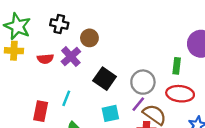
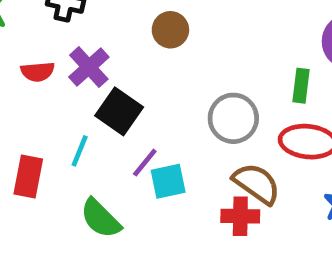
brown circle: (89, 38) -> (170, 30), moved
black square: (105, 79) -> (119, 111), moved
purple line: (138, 104) -> (145, 163), moved

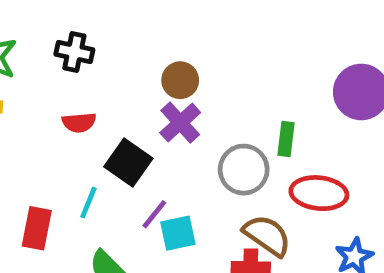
purple cross: (89, 67) -> (180, 123), moved
red semicircle: (38, 72) -> (79, 123), moved
green rectangle: (301, 86) -> (286, 139), moved

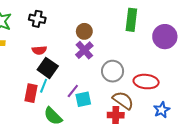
green rectangle: (286, 139) -> (131, 20), moved, size x1.5
black square: (128, 163) -> (48, 68), moved
red rectangle: (37, 228) -> (31, 93), moved

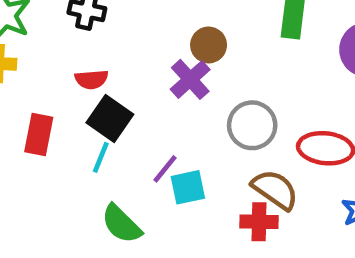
brown circle: (84, 31) -> (209, 45), moved
red rectangle: (31, 93) -> (39, 134), moved

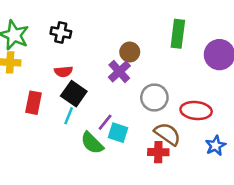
cyan square: (188, 187) -> (118, 133), turned 30
green semicircle: (121, 224) -> (92, 143), moved

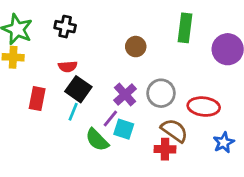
purple cross: (119, 72) -> (125, 95), moved

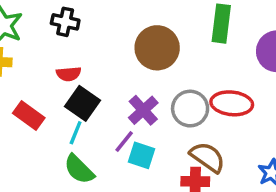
brown circle: (136, 47) -> (157, 48), size x1.6
red rectangle: (37, 99) -> (29, 115), turned -65
red ellipse: (204, 107) -> (232, 103), moved
green semicircle: (97, 140) -> (79, 169), moved

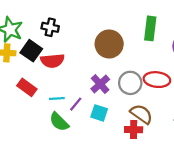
red semicircle: (69, 74) -> (52, 61), size x1.5
black square: (83, 103) -> (31, 51), moved
cyan line: (76, 133) -> (57, 98), turned 64
purple line: (124, 142) -> (76, 104), moved

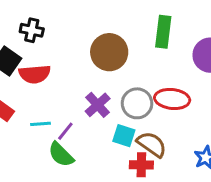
cyan square: (99, 113) -> (124, 136), moved
green semicircle: (59, 122) -> (61, 155), moved

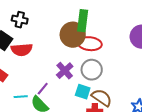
green rectangle: (163, 32) -> (83, 21), moved
red ellipse: (172, 99) -> (90, 44), moved
cyan line: (40, 124) -> (21, 97), moved

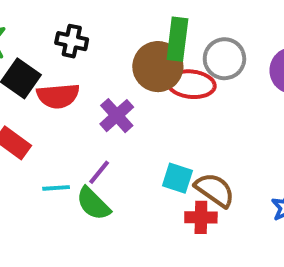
black cross: (20, 20) -> (72, 41), moved
gray circle: (92, 70) -> (224, 59), moved
purple cross: (65, 71) -> (117, 116), moved

